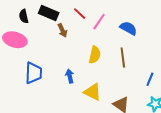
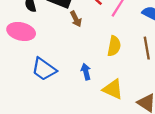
blue trapezoid: (34, 73) -> (44, 69), turned 125

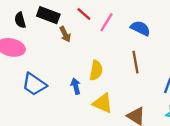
yellow semicircle: (114, 46) -> (96, 70), moved

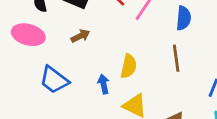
blue semicircle: (140, 28) -> (184, 18), turned 66
brown arrow: (65, 34) -> (80, 36), moved, turned -91

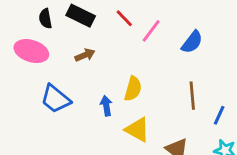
blue semicircle: (184, 18) -> (192, 42), turned 30
brown line: (176, 58) -> (192, 96), moved

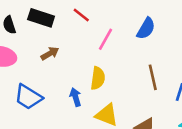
pink line: (151, 31) -> (106, 39), moved

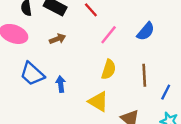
yellow semicircle: (98, 78) -> (109, 69), moved
blue arrow: (75, 97) -> (61, 84), moved

